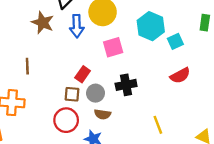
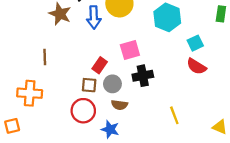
cyan square: (175, 41) -> (195, 43), moved
pink square: (113, 47) -> (130, 50), moved
red semicircle: (180, 75) -> (196, 66), turned 60

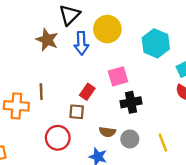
brown line: (45, 57) -> (41, 92), moved
gray circle: (112, 84) -> (130, 139), moved
orange cross: (30, 93) -> (16, 106), moved
red circle: (83, 111) -> (58, 138), moved

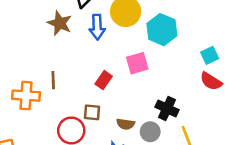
cyan hexagon: (156, 43) -> (162, 30), moved
black cross: (131, 102) -> (167, 108), moved, turned 36
brown square: (77, 112) -> (92, 112), moved

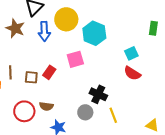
brown square: (92, 112) -> (31, 77), moved
brown semicircle: (126, 124) -> (46, 106), moved

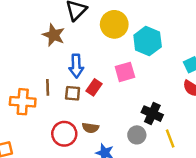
blue arrow: (44, 31) -> (76, 66), moved

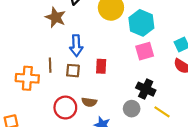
pink square: (125, 72) -> (145, 51), moved
red rectangle: (94, 87) -> (101, 66), moved, turned -32
yellow line: (170, 139) -> (162, 112), turned -35

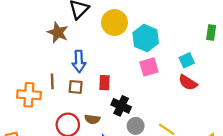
black cross: (146, 89) -> (121, 106), moved

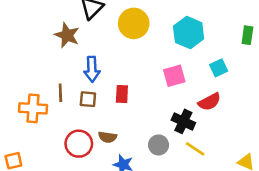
cyan hexagon: (146, 38) -> (189, 33), moved
red semicircle: (188, 83) -> (210, 102), moved, turned -60
black cross: (121, 106) -> (183, 121), moved

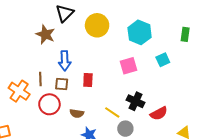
red semicircle: (210, 102) -> (159, 113), moved
orange cross: (33, 108) -> (19, 91), turned 30
red circle: (79, 144) -> (49, 104), moved
gray circle: (159, 145) -> (125, 129), moved
yellow line: (195, 149) -> (112, 112), moved

